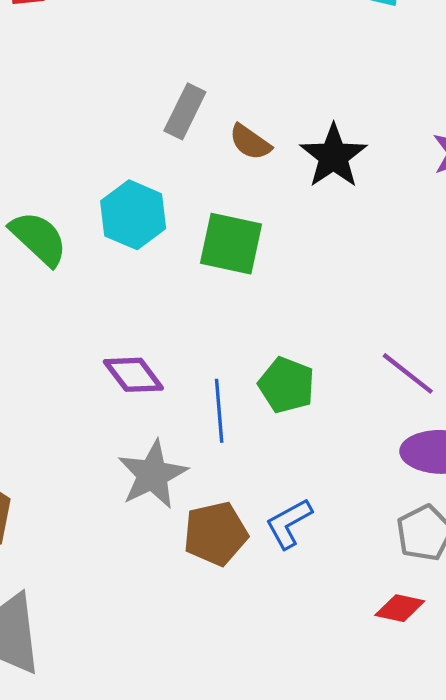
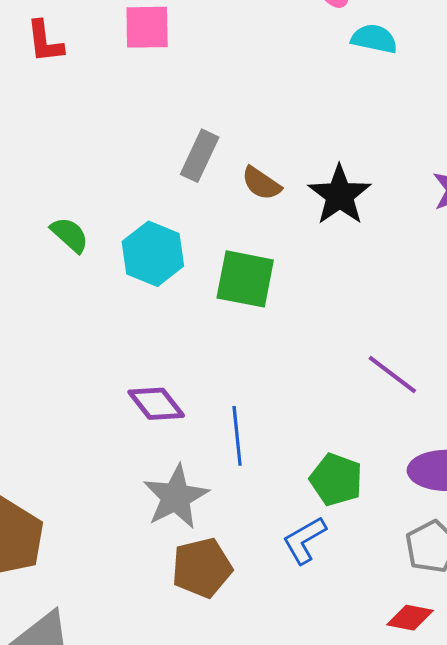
green semicircle: (39, 238) -> (70, 235), moved, size x0.7
purple line: (408, 373) -> (392, 375), moved
green pentagon: (286, 385) -> (336, 480), moved
brown pentagon: (216, 534) -> (202, 568), moved

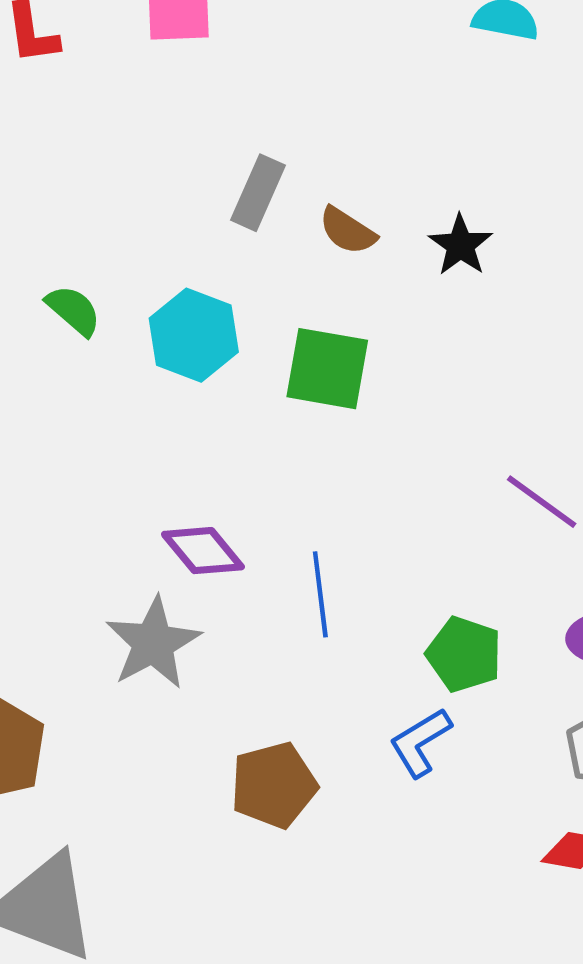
black star: (340, 195) -> (460, 245), size x0.7
gray star: (176, 497) -> (153, 643), moved

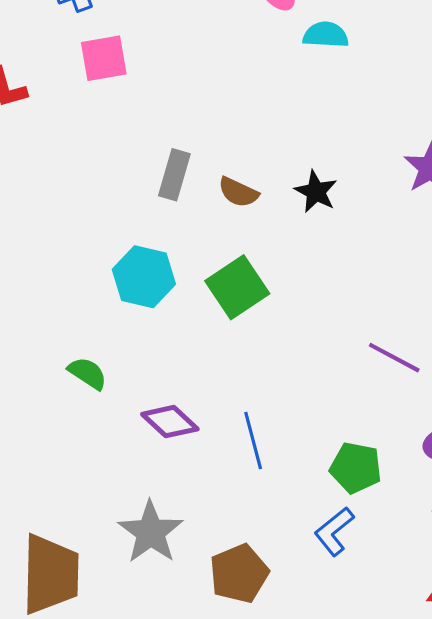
green semicircle: (73, 310) -> (87, 373), moved
green square: (327, 369) -> (237, 287), turned -36
gray star: (153, 643) -> (151, 532), moved

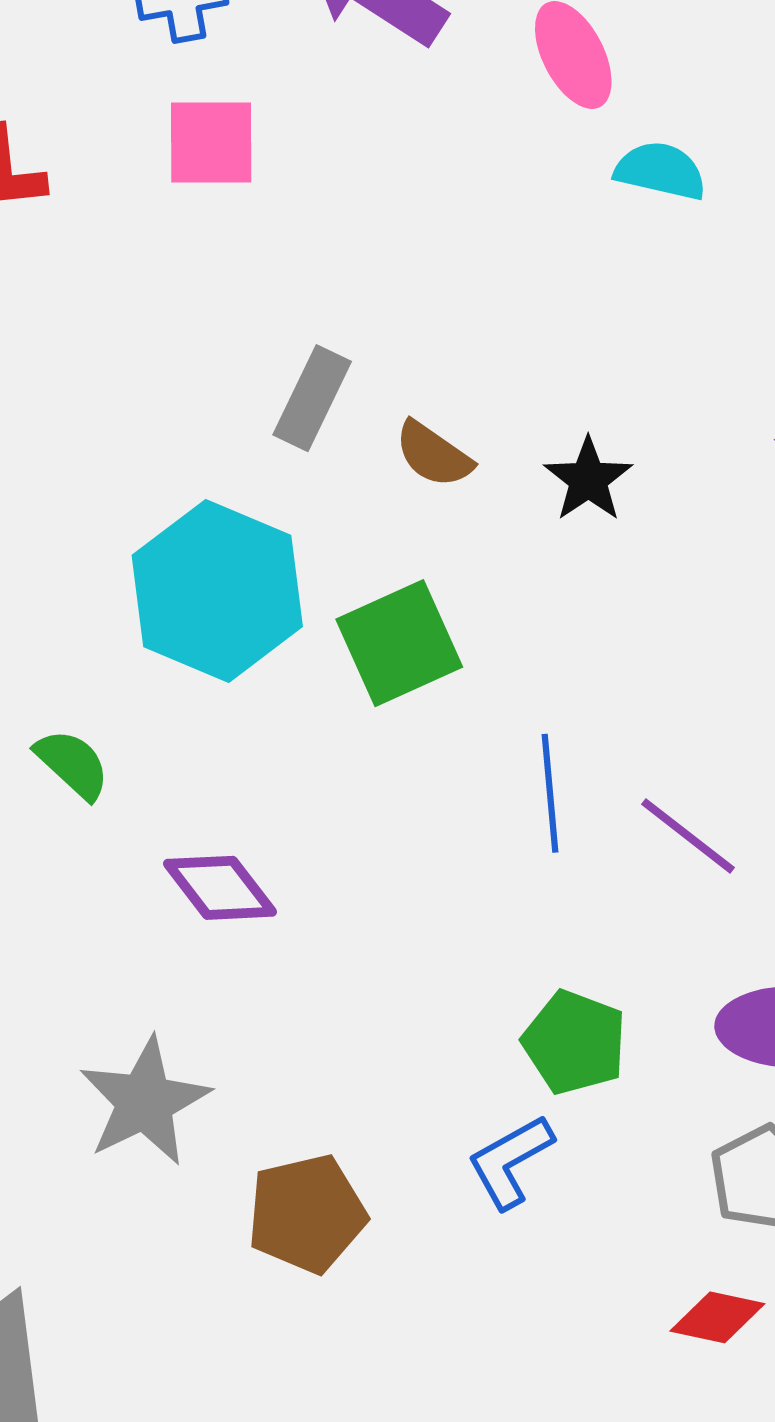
cyan hexagon: (144, 277) -> (217, 591), size x1.4
blue line: (253, 440) -> (550, 793), moved

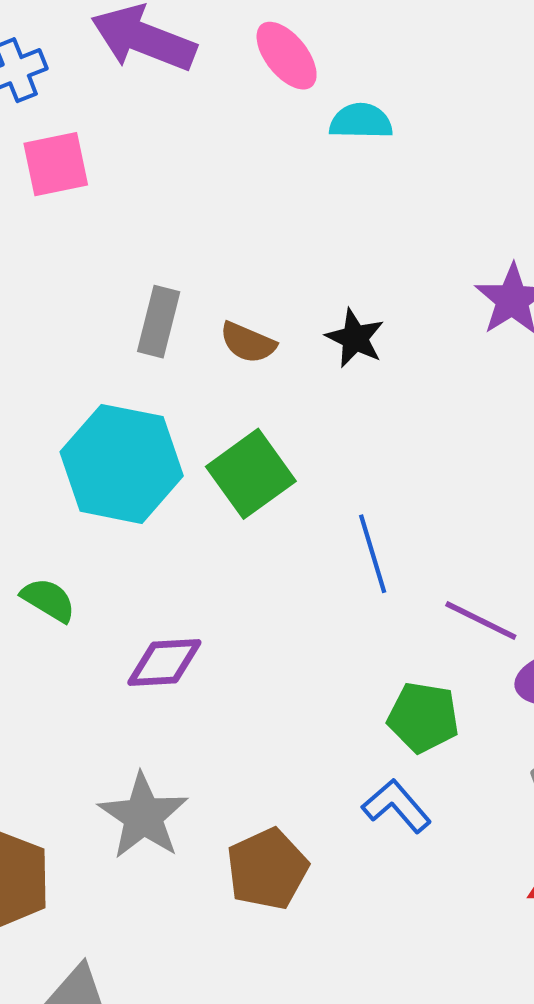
purple line: (688, 836) -> (481, 620), moved
purple diamond: (220, 888) -> (164, 663), turned -44
blue L-shape: (510, 1161) -> (397, 806), turned 90

